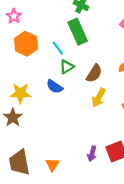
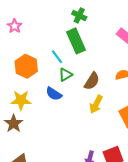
orange hexagon: (26, 44) -> (26, 66), moved

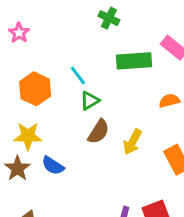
green rectangle: (76, 41) -> (134, 61), moved, turned -70
brown semicircle: (92, 81) -> (99, 132), moved
blue semicircle: (54, 94) -> (53, 166), moved

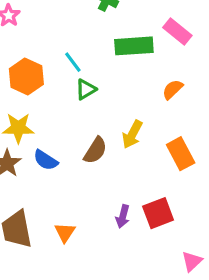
orange semicircle: (169, 101) -> (173, 89), turned -30
brown semicircle: (99, 132) -> (95, 150), moved

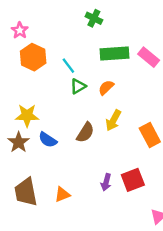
pink rectangle: (177, 32) -> (149, 57), moved
orange hexagon: (26, 77) -> (33, 57), moved
orange semicircle: (173, 89) -> (106, 88), moved
orange triangle: (65, 232) -> (62, 194), turned 35

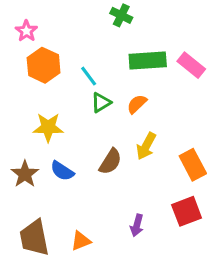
yellow star: (27, 115) -> (48, 127), moved
red square: (133, 180) -> (187, 211), moved

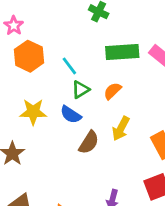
blue semicircle: (62, 171) -> (71, 115), moved

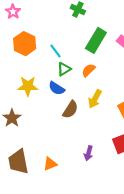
pink star: (14, 26) -> (13, 12), moved
green rectangle: (122, 52) -> (96, 40), turned -55

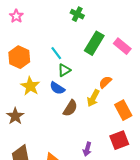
orange hexagon: (25, 44) -> (19, 57), moved
orange semicircle: (88, 70) -> (105, 82), moved
yellow star: (28, 86) -> (30, 86), turned 30

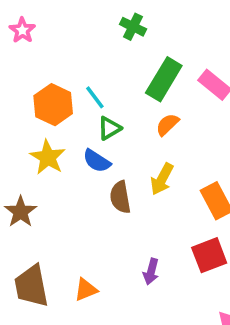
orange hexagon: (19, 57) -> (53, 105), moved
orange semicircle: (105, 82) -> (167, 125), moved
brown semicircle: (70, 108) -> (120, 197), turned 138

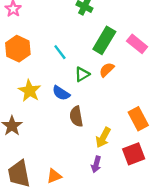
orange hexagon: (53, 105) -> (18, 49), moved
green triangle: (109, 128) -> (82, 74), moved
yellow arrow: (162, 179) -> (103, 137), moved

